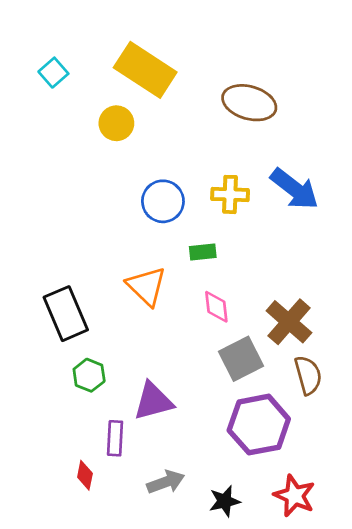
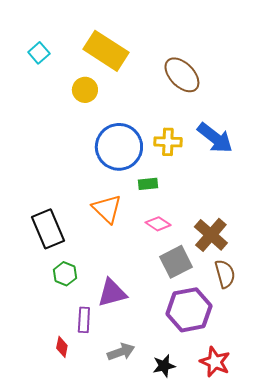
brown ellipse: (249, 103) -> (182, 75), turned 30
blue circle: (163, 201) -> (119, 147), size x1.5
pink diamond: (216, 307) -> (158, 224), turned -50

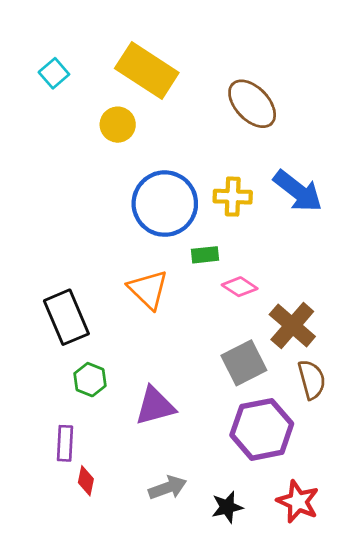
pink diamond: (158, 224) -> (240, 287), moved
purple rectangle: (84, 320) -> (65, 443), moved

